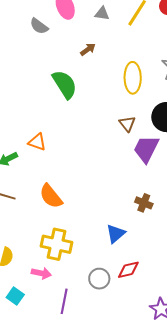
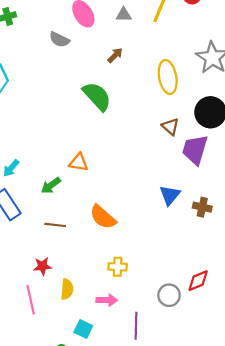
blue triangle: (116, 234) -> (170, 195), moved
yellow cross: (57, 244) -> (118, 267), size x0.6

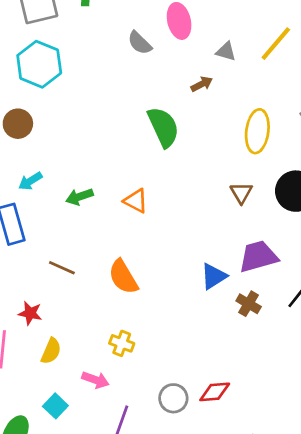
gray triangle: (124, 15) -> (226, 51), moved
purple trapezoid: (195, 150) -> (258, 256), moved, turned 40
orange triangle: (79, 162) -> (136, 201), moved
green arrow: (51, 185) -> (79, 197), moved

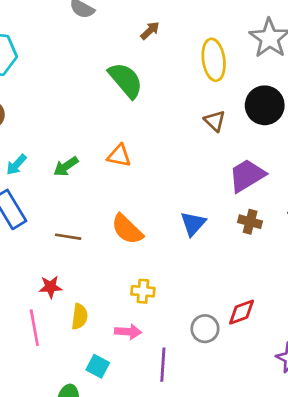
blue triangle: (214, 276) -> (193, 224), moved

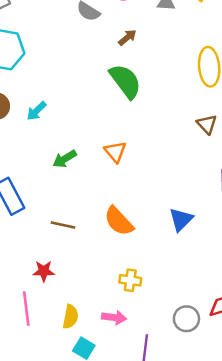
brown arrow: (150, 31) -> (127, 37), moved
orange triangle: (119, 156) -> (115, 152), turned 35
cyan arrow: (16, 165) -> (36, 111), moved
yellow semicircle: (80, 317) -> (70, 317), moved

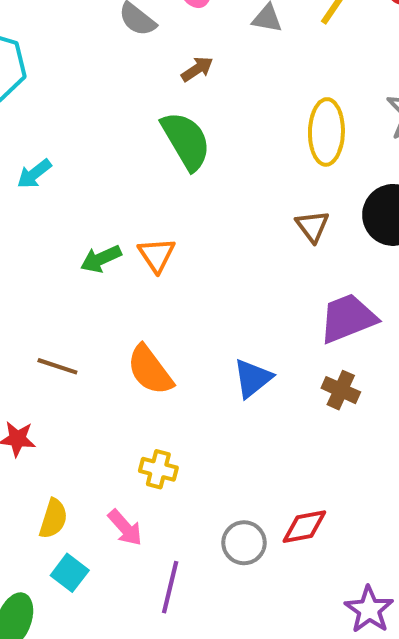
green arrow: (65, 159) -> (101, 259), moved
pink arrow: (114, 317) -> (125, 528), turned 35

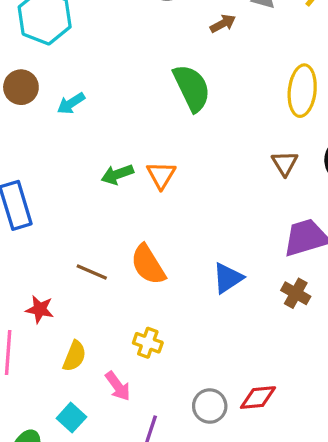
brown arrow: (197, 69) -> (223, 23), moved
brown line: (57, 366) -> (92, 272), moved
yellow semicircle: (53, 519) -> (74, 356), moved

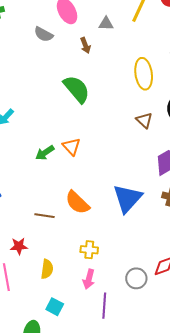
brown arrow: (223, 23) -> (85, 45), turned 112
blue triangle: (228, 278) -> (128, 198), size x1.5
pink arrow: (118, 386) -> (89, 279), moved, turned 66

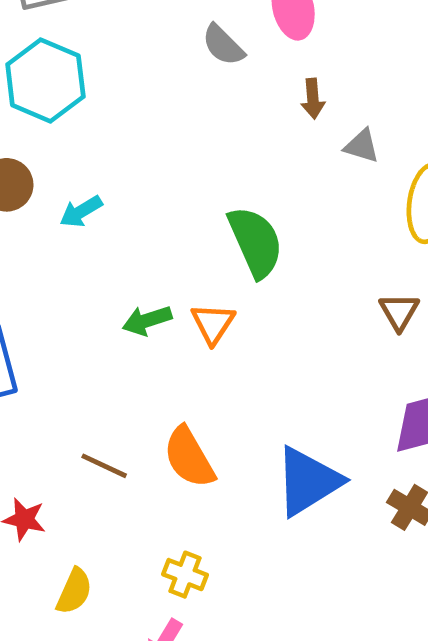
gray triangle: (106, 24) -> (362, 146), moved
green semicircle: (77, 89) -> (255, 242), moved

